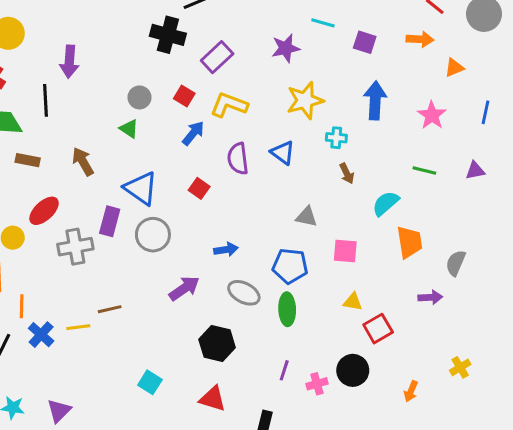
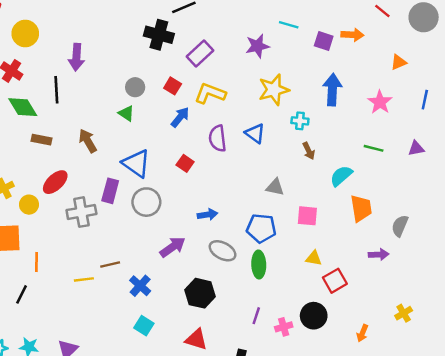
orange arrow: (420, 39) -> (352, 35), moved
blue cross: (41, 335) -> (140, 286), moved

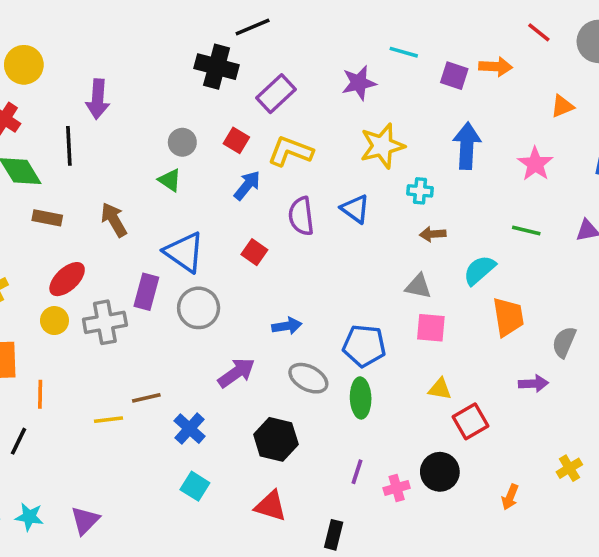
brown arrow: (309, 151) -> (433, 234), turned 112
gray triangle: (275, 187) -> (418, 286), moved
yellow circle: (29, 205) -> (54, 321), moved

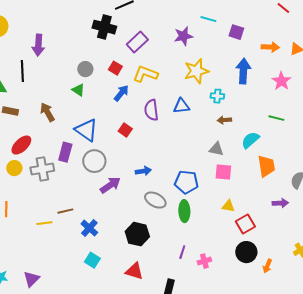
orange arrow: (496, 67) -> (270, 47), moved
blue triangle: (355, 209) -> (181, 106), turned -42
purple arrow: (236, 373) -> (110, 185), moved
black circle: (440, 472) -> (246, 252), moved

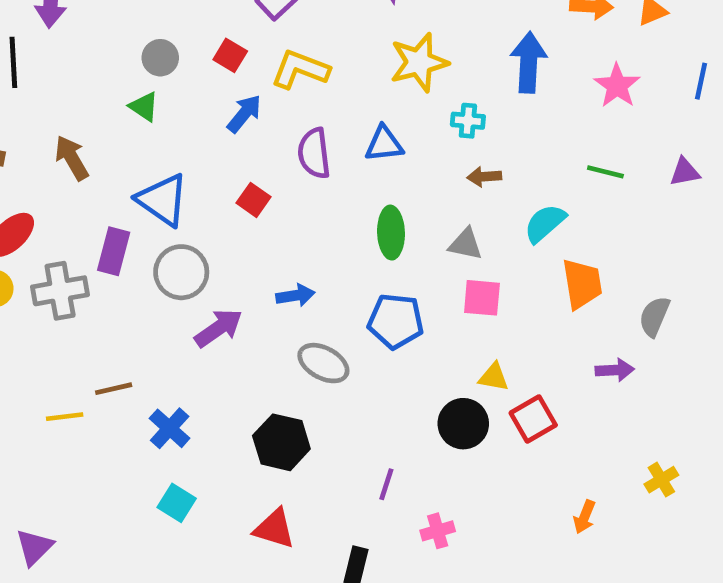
green ellipse: (184, 211) -> (391, 233), moved
black circle: (246, 252) -> (463, 424), moved
pink cross: (204, 261) -> (438, 531), moved

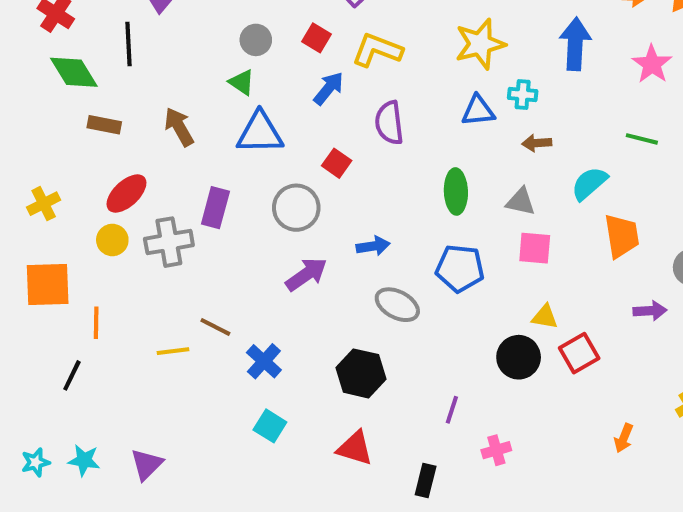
blue triangle: (384, 144) -> (478, 111), moved
blue triangle: (163, 200) -> (260, 133), moved, turned -36
gray circle: (181, 272) -> (296, 208), moved
brown line: (114, 389) -> (215, 327), turned 40

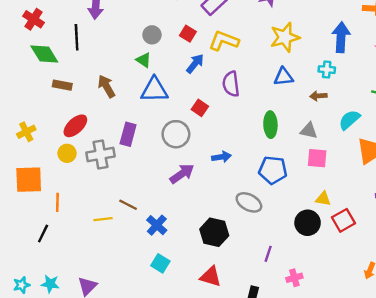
cyan cross: (523, 94) -> (327, 70), moved
gray ellipse: (397, 305) -> (249, 202), moved

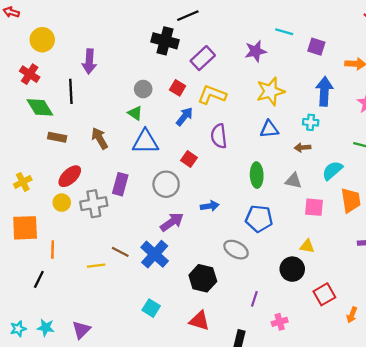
pink square: (317, 158) -> (314, 207), moved
red square: (343, 220) -> (324, 294), moved
blue cross: (157, 225) -> (155, 254), moved, size x1.4

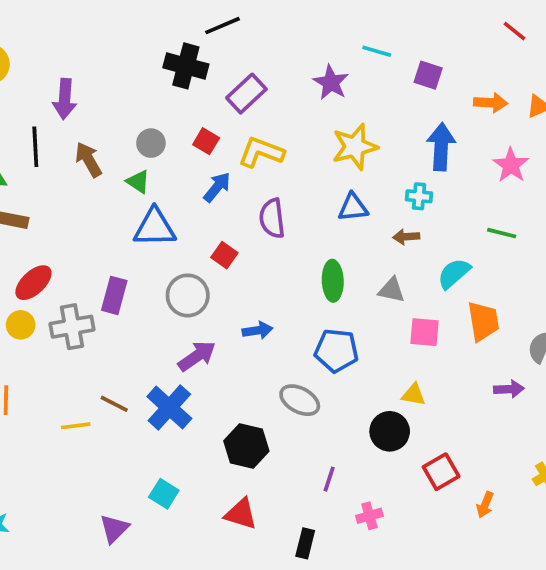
purple star: (256, 51) -> (331, 82), turned -30
brown arrow: (100, 138) -> (89, 160), moved
purple triangle: (81, 330) -> (114, 529), moved

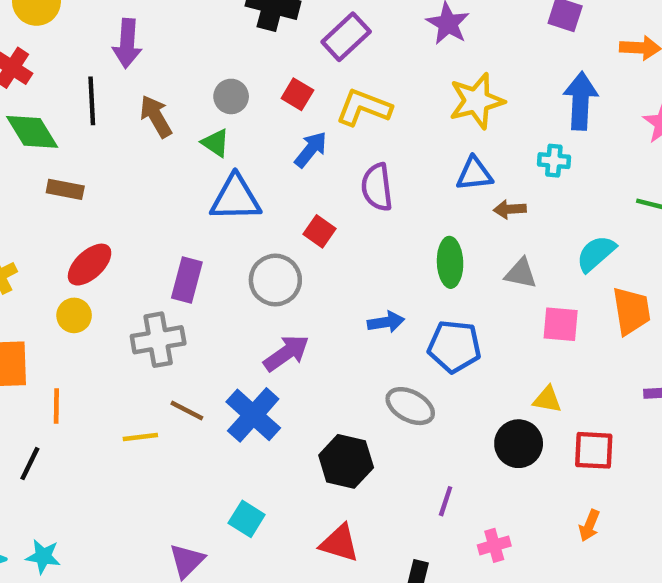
brown arrow: (406, 237) -> (510, 209), moved
gray cross: (72, 327) -> (158, 340), moved
blue arrow: (257, 330) -> (386, 322), moved
red square: (441, 472) -> (594, 450), moved, turned 33
orange arrow: (485, 505) -> (589, 525), moved

